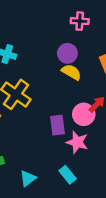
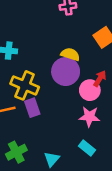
purple circle: (67, 53) -> (66, 72), moved, size x1.5
purple rectangle: (57, 125) -> (32, 108), moved

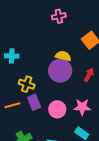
yellow cross: (25, 85) -> (27, 84), size x0.7
pink circle: (90, 90) -> (57, 109), moved

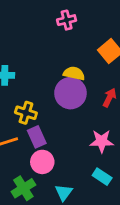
pink circle: (57, 109) -> (42, 162), moved

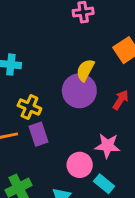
yellow semicircle: (74, 73) -> (85, 70), turned -80
pink circle: (42, 162) -> (80, 165), moved

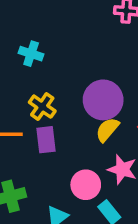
yellow semicircle: (85, 70) -> (107, 130), moved

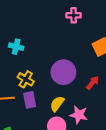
yellow semicircle: (107, 130) -> (57, 104), moved

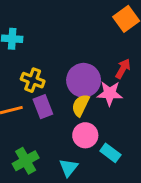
purple circle: (63, 72) -> (84, 80), moved
pink star: (79, 115) -> (110, 93), moved

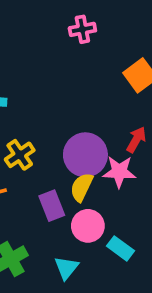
yellow cross: (33, 80) -> (20, 155), turned 35
purple rectangle: (43, 107) -> (52, 206), moved

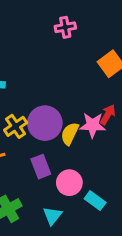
purple circle: (85, 155) -> (45, 123), moved
pink star: (119, 172) -> (93, 125), moved
yellow semicircle: (82, 187) -> (70, 134), moved

